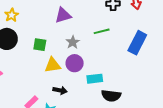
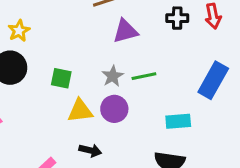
purple triangle: (63, 15) -> (125, 31), moved
green line: (102, 31) -> (144, 76), moved
cyan rectangle: (95, 79) -> (178, 121), moved

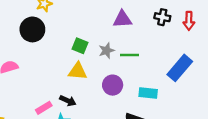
green square: (61, 78) -> (80, 46), moved
purple circle: (114, 109) -> (113, 85), moved
black arrow: (90, 150) -> (68, 101), moved

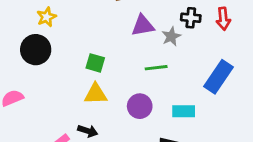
gray star: (106, 51) -> (171, 36), moved

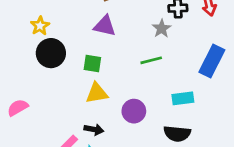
purple triangle: (143, 25) -> (105, 26), moved, turned 30
black circle: (36, 50) -> (51, 53), moved
purple circle: (140, 106) -> (134, 111), moved

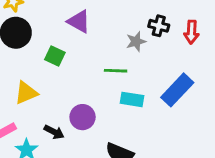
yellow triangle: (97, 93) -> (26, 93), moved, turned -30
cyan rectangle: (183, 98) -> (132, 99), moved
black arrow: (94, 129) -> (54, 132), moved

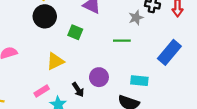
cyan rectangle: (132, 99) -> (139, 81), moved
black arrow: (54, 132) -> (78, 90), turned 32

